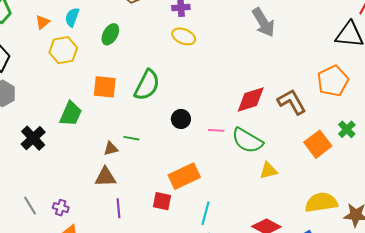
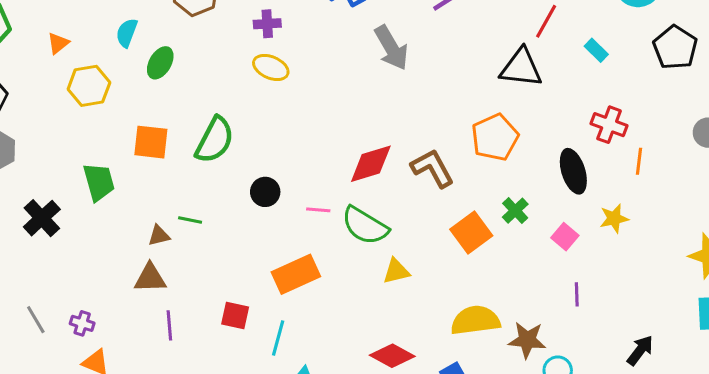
cyan semicircle: (72, 17) -> (127, 33), moved
green trapezoid: (71, 114) -> (99, 182), turned -40
orange rectangle: (184, 176) -> (296, 274), moved
cyan line: (206, 213) -> (278, 338), moved

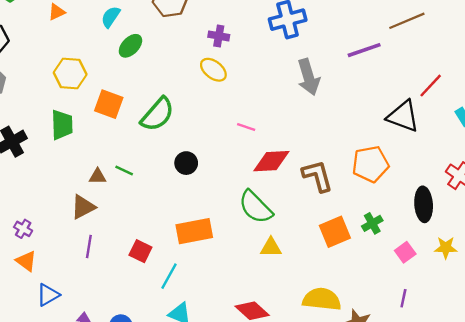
yellow hexagon: (89, 86) -> (70, 73), moved
pink line: (318, 210) -> (246, 127), moved
brown triangle: (150, 278) -> (83, 207), turned -40

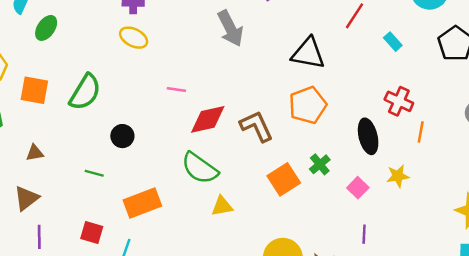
black triangle: (403, 116) -> (308, 53), moved
green line: (124, 170) -> (94, 173), moved
brown triangle: (98, 176) -> (35, 153), moved

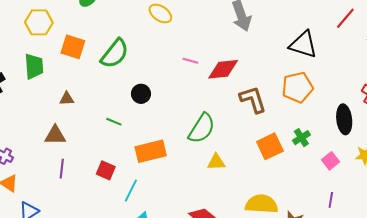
red diamond: (208, 119) -> (223, 69), moved
green semicircle: (200, 168) -> (202, 128), turned -100
brown triangle: (26, 198) -> (55, 135), turned 30

